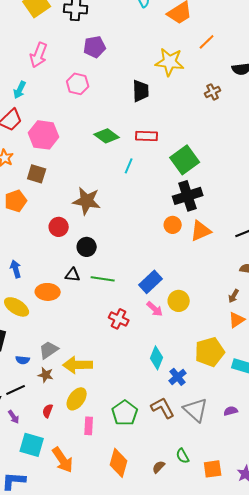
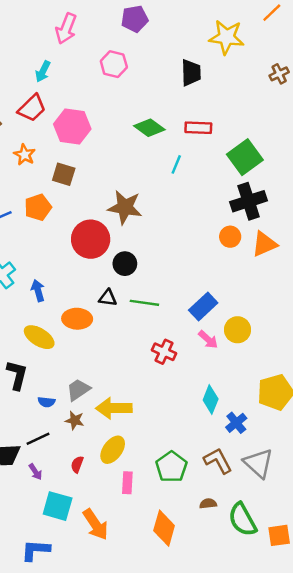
red circle: (59, 227) -> (91, 239), size x1.6
green semicircle: (183, 456) -> (242, 520), size x1.8
brown semicircle: (159, 467) -> (208, 504), moved, turned 40

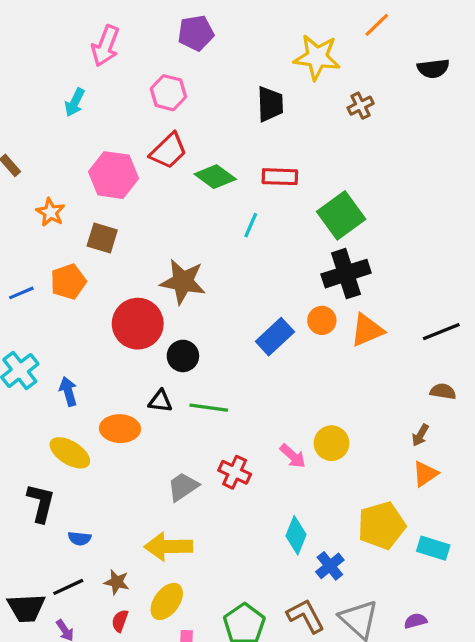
brown cross: (279, 74) -> (361, 106), moved
red trapezoid: (32, 108) -> (168, 151), moved
blue rectangle: (203, 306) -> (275, 337), moved
gray trapezoid: (78, 390) -> (183, 487), moved
brown star: (75, 420) -> (117, 582), moved

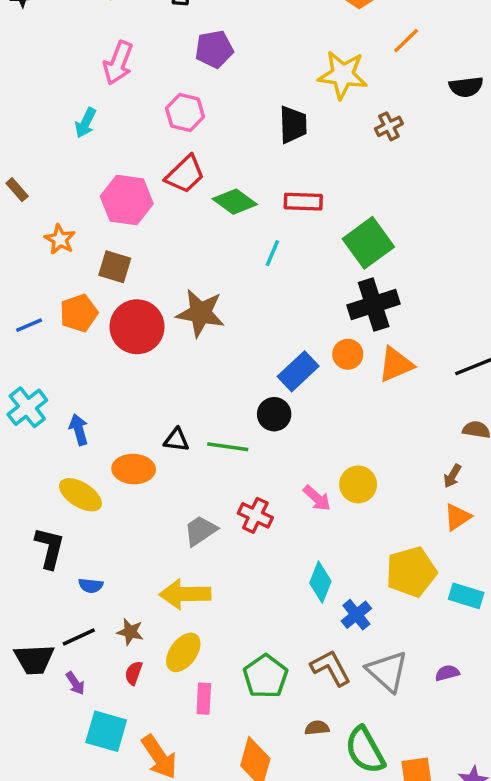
red circle: (138, 324) -> (137, 327), moved
black circle: (183, 356) -> (274, 414), moved

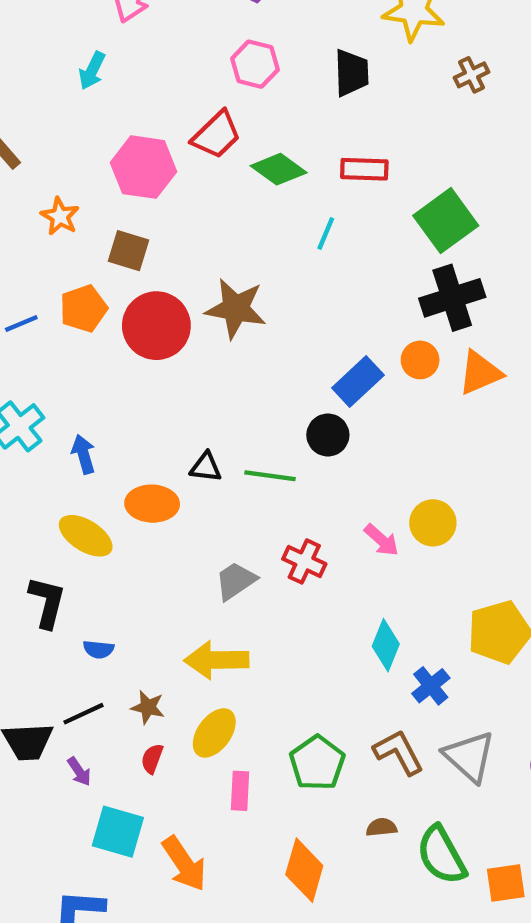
pink hexagon: (185, 113) -> (255, 64), moved

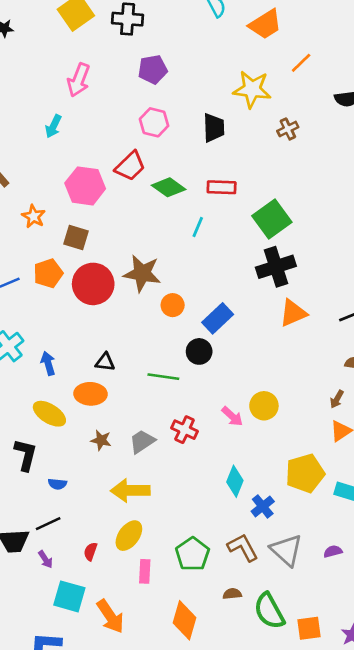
orange circle: (420, 360) -> (173, 305), moved
black triangle: (206, 467) -> (105, 362), moved
brown star: (148, 707) -> (101, 440), moved

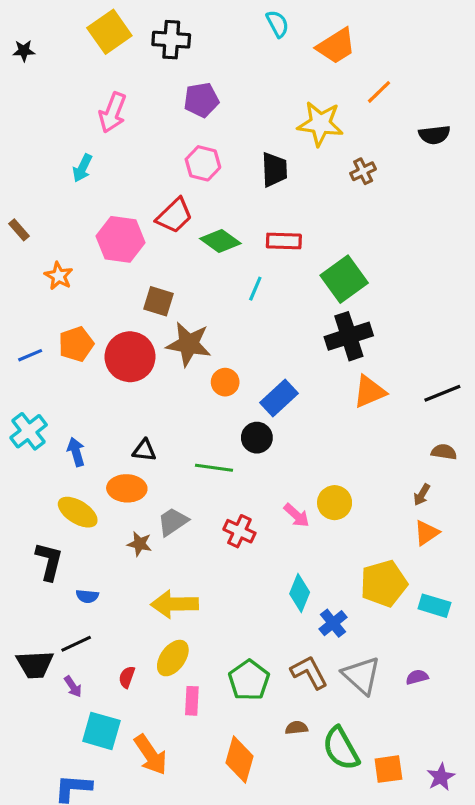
brown square: (76, 238) -> (159, 301), moved
gray trapezoid: (142, 442) -> (173, 522), moved

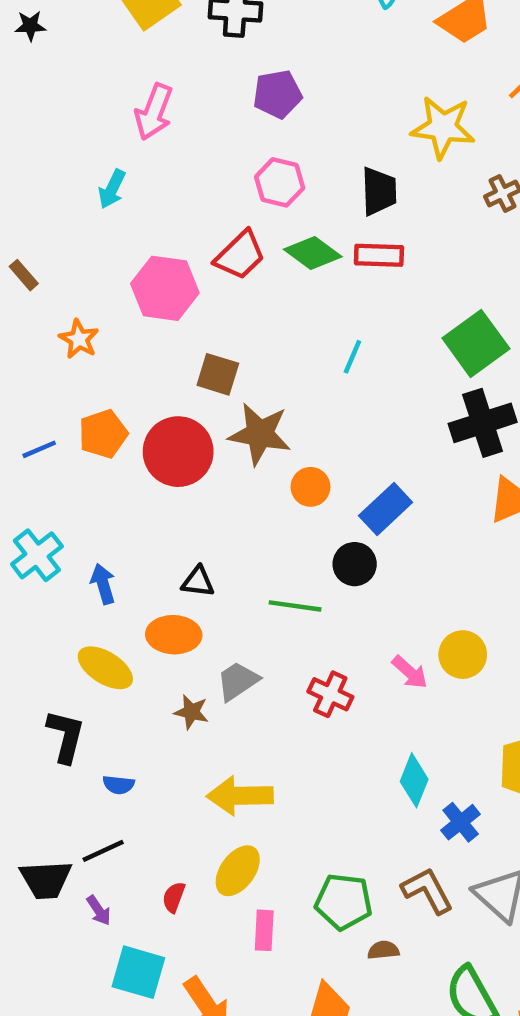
green diamond: (220, 241) -> (313, 253), moved
red rectangle: (284, 241) -> (379, 255), moved
green pentagon: (249, 680) -> (344, 902), turned -30
brown semicircle: (297, 728) -> (383, 950), moved

